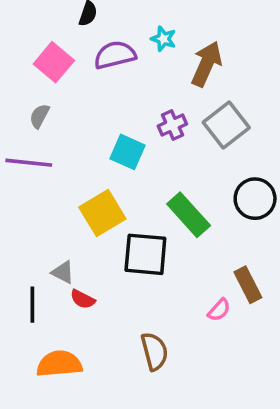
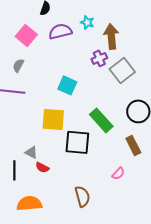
brown arrow: (207, 64) -> (111, 36), turned -30
purple cross: (172, 125) -> (99, 58), moved
yellow square: (102, 213) -> (53, 119), turned 35
brown rectangle: (248, 285) -> (133, 145), moved

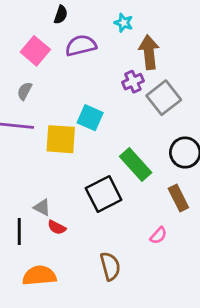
cyan star: (87, 22) -> (124, 23), moved
yellow square: (53, 119) -> (61, 139), moved
black square: (77, 142) -> (104, 194), turned -32

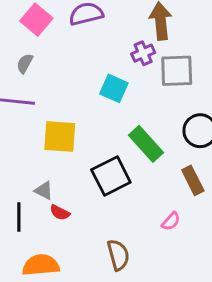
gray square: (164, 98) -> (177, 71), turned 36
cyan square: (90, 118) -> (114, 88), moved
yellow square: (61, 139) -> (60, 137), moved

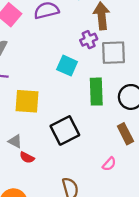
green rectangle: (146, 144) -> (96, 92), moved, turned 40

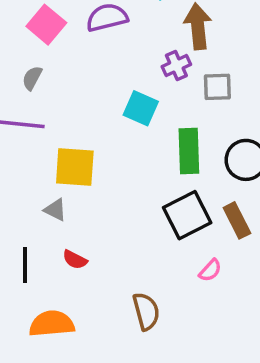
gray square: (114, 53) -> (217, 87), size x0.7
black square: (65, 130) -> (187, 215), moved
gray triangle: (15, 141) -> (55, 210), moved

